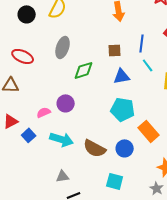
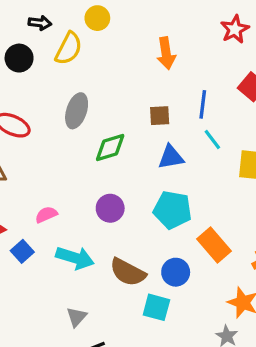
purple circle: (66, 103) -> (110, 208), moved
gray triangle: (63, 176) -> (77, 317), turned -40
cyan square: (115, 181) -> (156, 307), moved

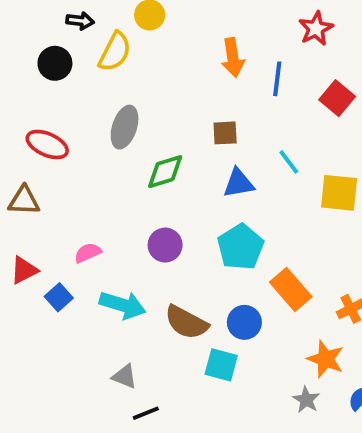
blue line: (203, 104) -> (277, 79), moved
cyan pentagon: (172, 210) -> (241, 247), turned 30
gray triangle: (77, 317) -> (125, 376), turned -50

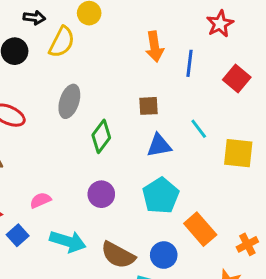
green diamond: (165, 172) -> (101, 136), turned -36

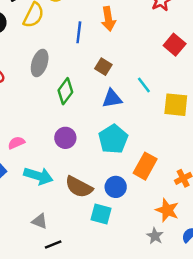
blue line: (190, 63) -> (79, 32), moved
brown square: (148, 106) -> (103, 67), turned 35
orange rectangle: (200, 229) -> (145, 166), turned 70

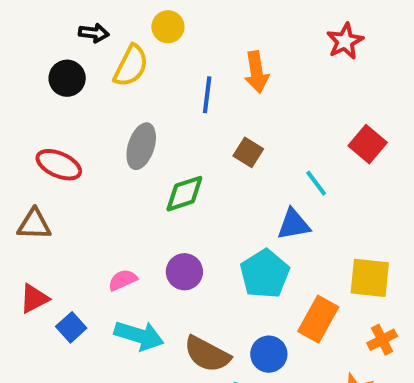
red square: (175, 45) -> (368, 144), moved
green diamond: (65, 91) -> (184, 194), turned 35
blue triangle: (112, 99) -> (294, 224), moved
yellow square: (176, 105) -> (370, 278), moved
pink semicircle: (16, 143) -> (123, 280), moved

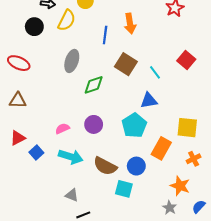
brown square: (248, 152) -> (126, 64), size x1.5
red ellipse: (59, 165) -> (19, 63), moved
cyan line: (316, 183) -> (155, 72), moved

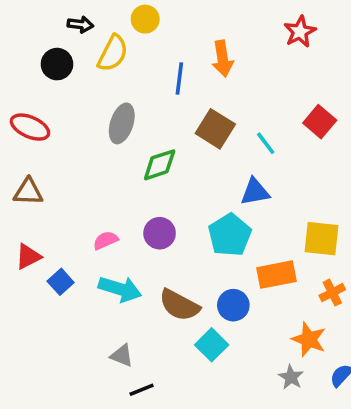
orange rectangle: (161, 148) -> (276, 275), turned 50
cyan square: (124, 189) -> (212, 345), turned 30

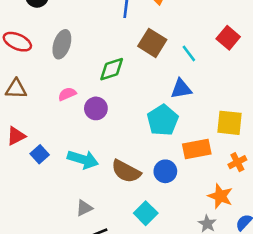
gray ellipse: (122, 123) -> (62, 44), moved
purple circle: (160, 233) -> (96, 108), moved
pink semicircle: (106, 240) -> (67, 94), moved
cyan square: (212, 345) -> (146, 213), moved
gray triangle: (122, 356) -> (84, 208), turned -48

